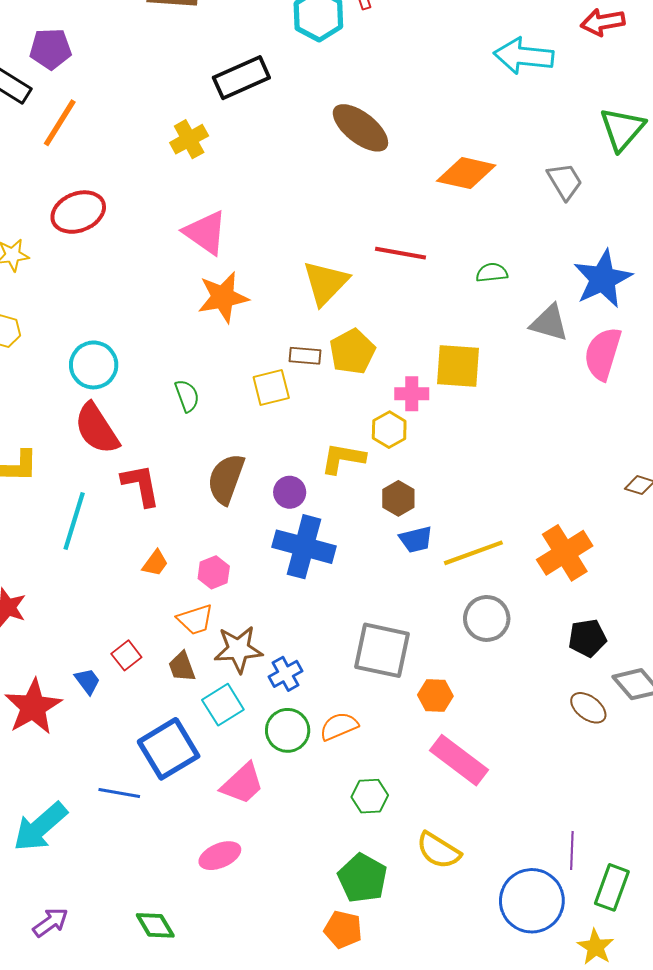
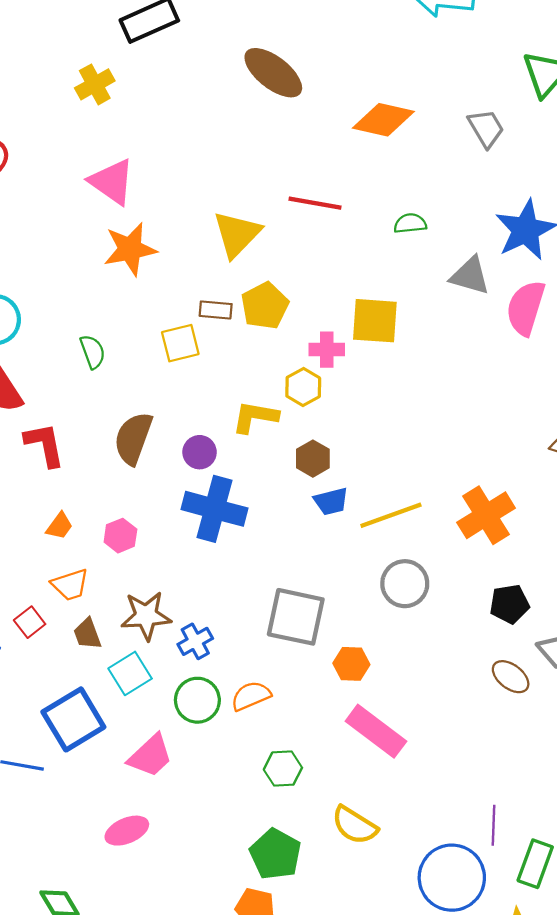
orange trapezoid: (195, 620) -> (70, 585), moved

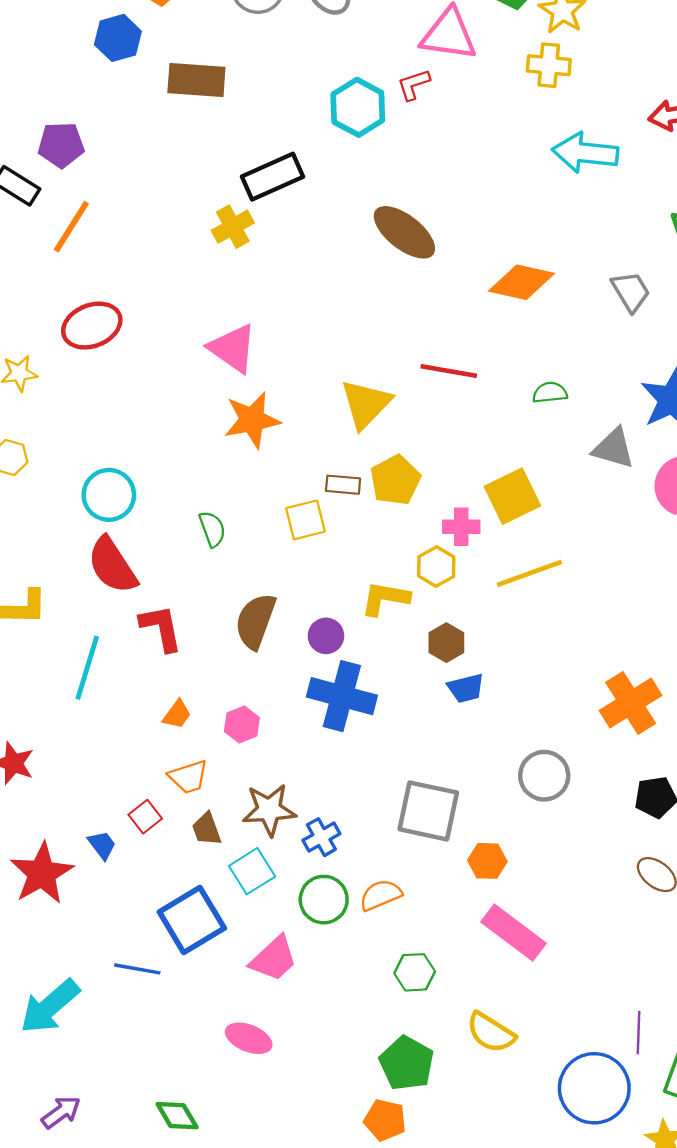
yellow cross: (95, 84) -> (233, 227), moved
yellow square: (375, 321) -> (512, 496), turned -30
yellow line: (391, 515) -> (529, 573), moved
pink ellipse: (127, 831) -> (249, 1038), turned 45

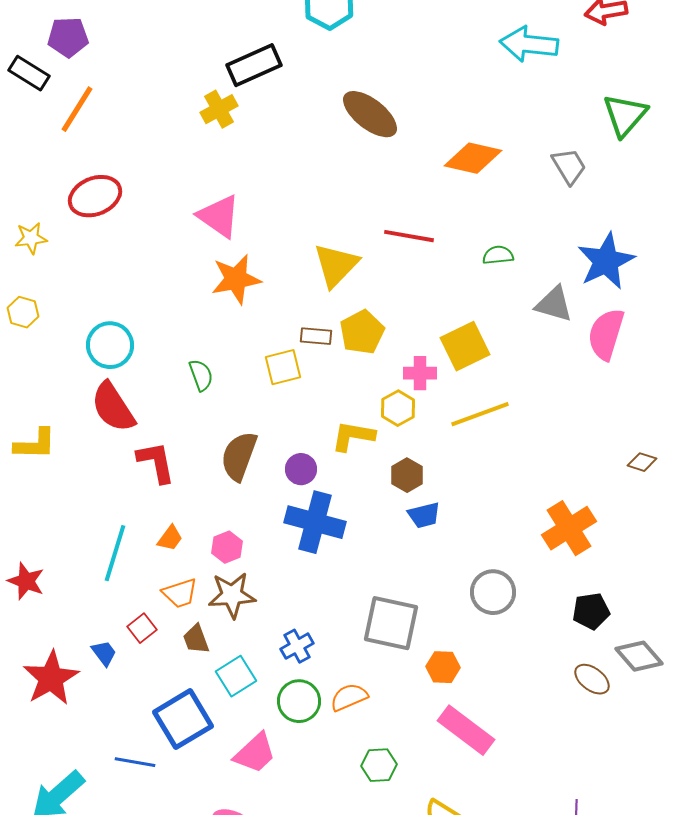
cyan line: (87, 668) -> (115, 553), moved
brown star: (269, 810) -> (232, 595), moved

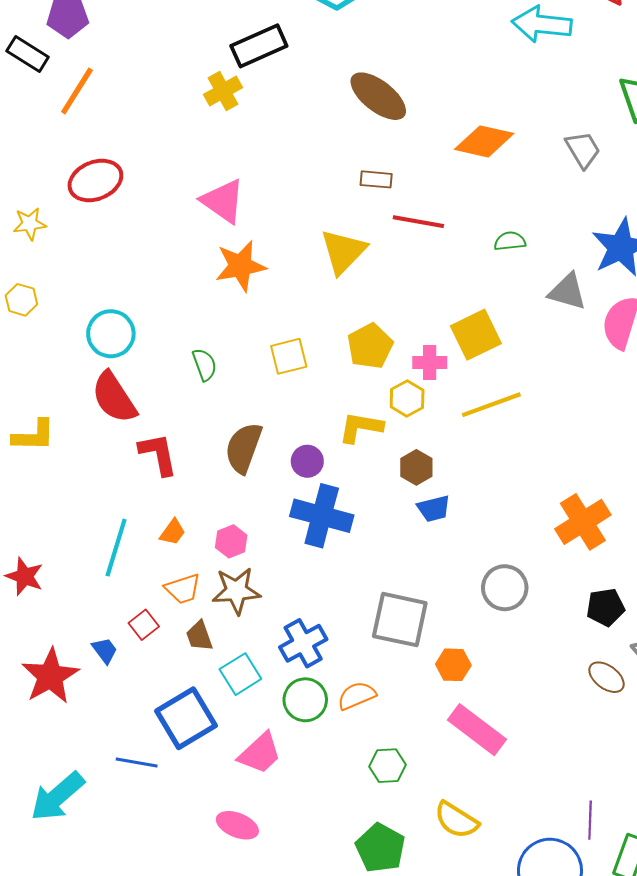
yellow pentagon: (362, 332) -> (370, 346), moved
brown rectangle: (316, 336) -> (376, 179), moved
blue cross: (297, 646) -> (303, 643), size x1.4

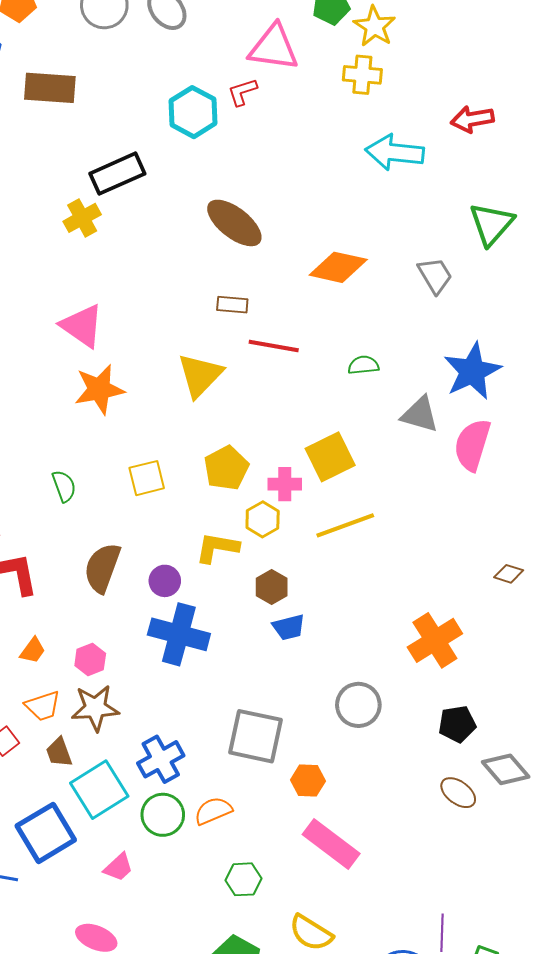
cyan square: (240, 674) -> (99, 790), size x1.4
pink trapezoid: (260, 753) -> (118, 867), size x0.7

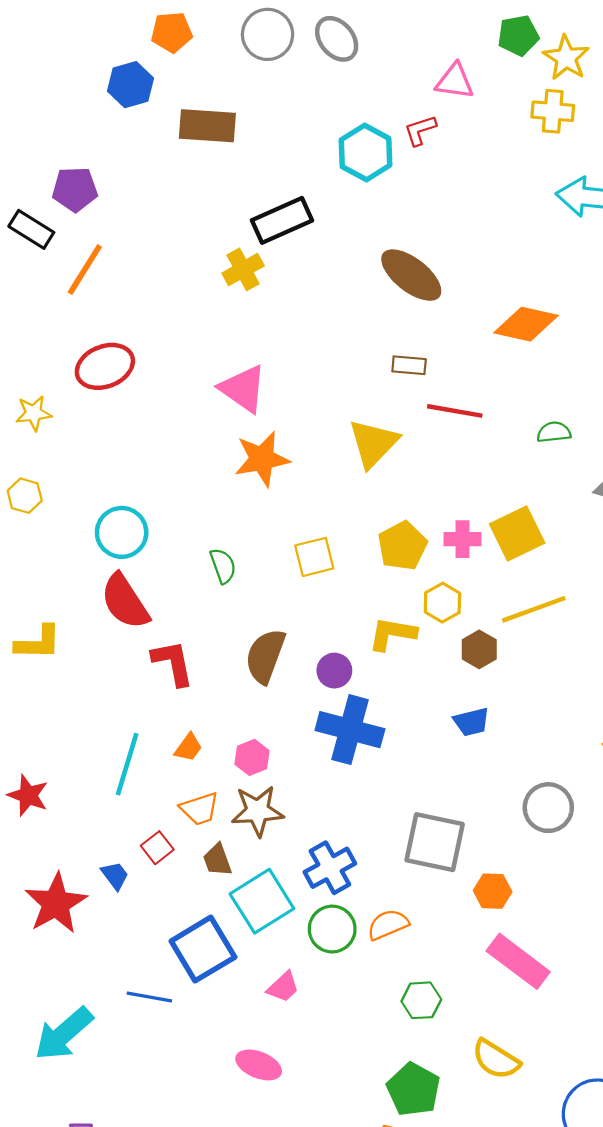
pink triangle: (274, 48) -> (455, 81), size x0.7
pink cross: (285, 484) -> (463, 539), moved
brown hexagon: (272, 587) -> (479, 649), moved

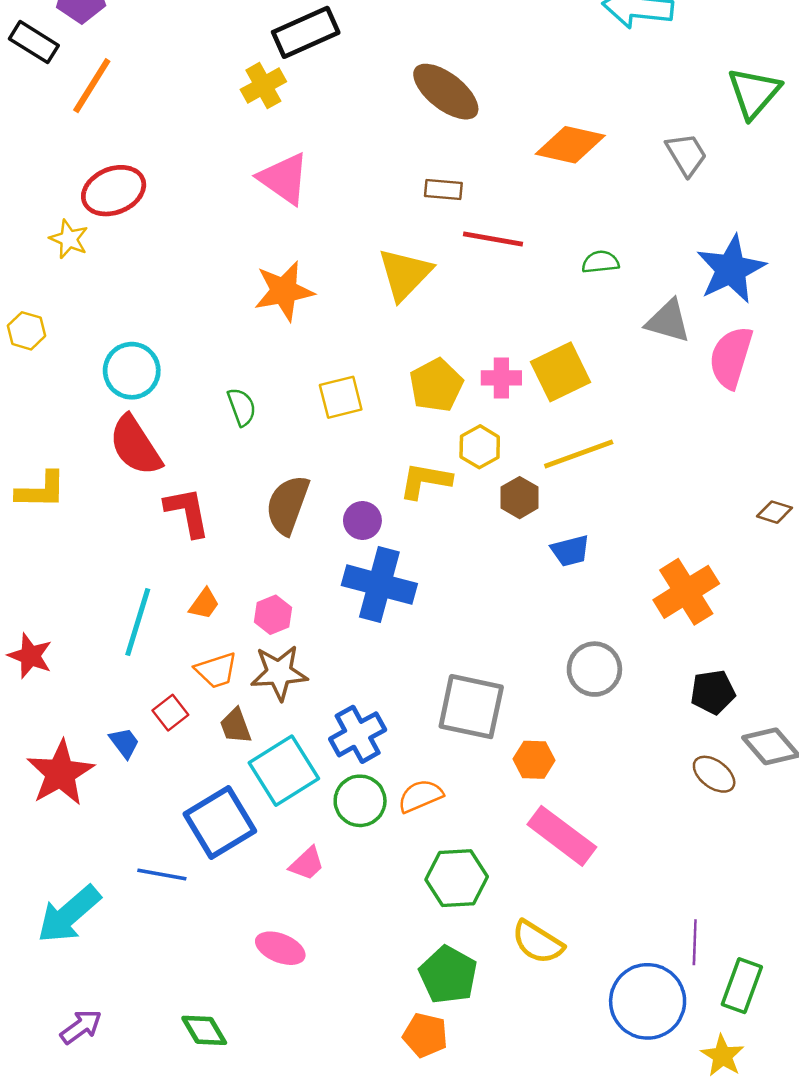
pink triangle: (243, 389) -> (284, 179), moved
yellow star: (34, 413) -> (69, 239), moved, turned 30
blue trapezoid: (471, 722) -> (570, 551), moved
green hexagon: (421, 1000) -> (457, 878), size x1.4

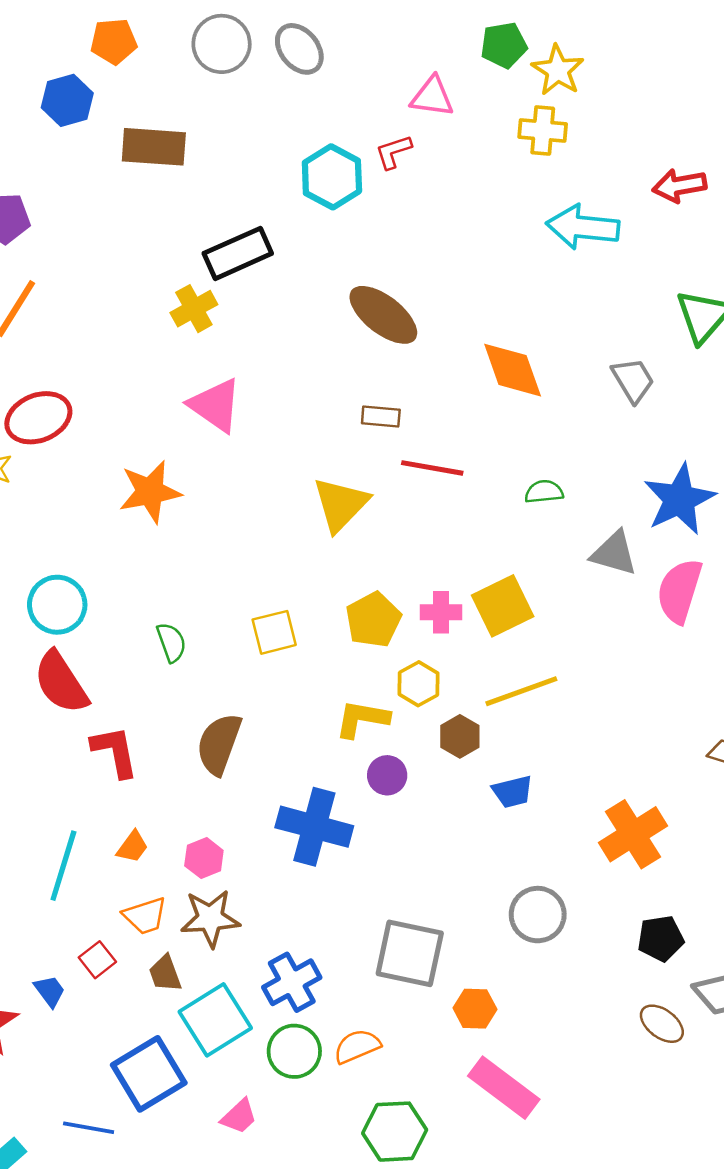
orange diamond: (570, 145) -> (513, 370), turned 58
orange star: (284, 291) -> (150, 492), moved
purple circle: (362, 520) -> (387, 775), moved

